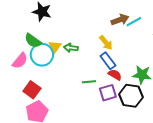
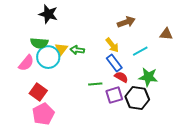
cyan line: (134, 22) -> (140, 51), moved
green semicircle: (33, 41) -> (39, 43), turned -30

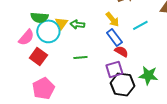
green star: (148, 77) -> (148, 75), moved
green line: (95, 84) -> (80, 57), moved
red square: (38, 92) -> (38, 56), moved
black hexagon: (137, 98) -> (122, 84), moved

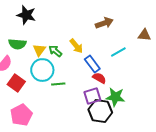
yellow arrow: (112, 19) -> (76, 46), moved
green arrow: (77, 24) -> (55, 51), turned 32
cyan circle: (48, 31) -> (42, 70), moved
green star: (148, 75) -> (115, 97), moved

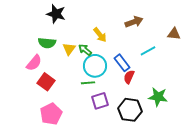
yellow arrow: (76, 46) -> (100, 35), moved
cyan circle: (42, 70) -> (95, 66), moved
red semicircle: (99, 78) -> (129, 77), turned -96
purple square: (92, 96) -> (100, 101), moved
green star: (115, 97) -> (158, 97), moved

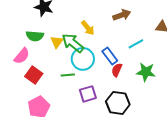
green arrow: (85, 50) -> (73, 43), size x1.6
green line: (88, 83) -> (68, 75), moved
green star: (158, 97) -> (146, 72), moved

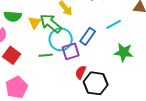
blue rectangle: (110, 56) -> (88, 36), turned 72
red semicircle: (117, 70) -> (81, 72), moved
purple square: (88, 94) -> (71, 51), moved

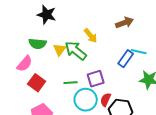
cyan line: (114, 24) -> (139, 52), turned 42
blue rectangle: (88, 36) -> (126, 59), moved
cyan circle: (61, 39) -> (86, 100), moved

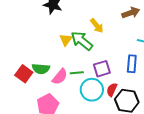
green semicircle: (38, 44) -> (41, 69), moved
blue rectangle: (126, 59) -> (132, 64), moved, turned -30
pink semicircle: (25, 64) -> (60, 77), moved
red square: (37, 83) -> (24, 74), moved

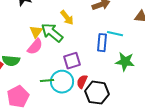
blue rectangle: (132, 64) -> (102, 43), moved
green line: (77, 73) -> (47, 81), moved
pink semicircle: (60, 77) -> (35, 47), moved

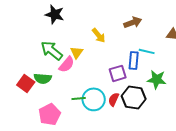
yellow triangle: (36, 32) -> (77, 52), moved
green arrow: (52, 33) -> (52, 50), moved
purple square: (72, 61) -> (118, 73), moved
black hexagon: (97, 93) -> (134, 97), moved

